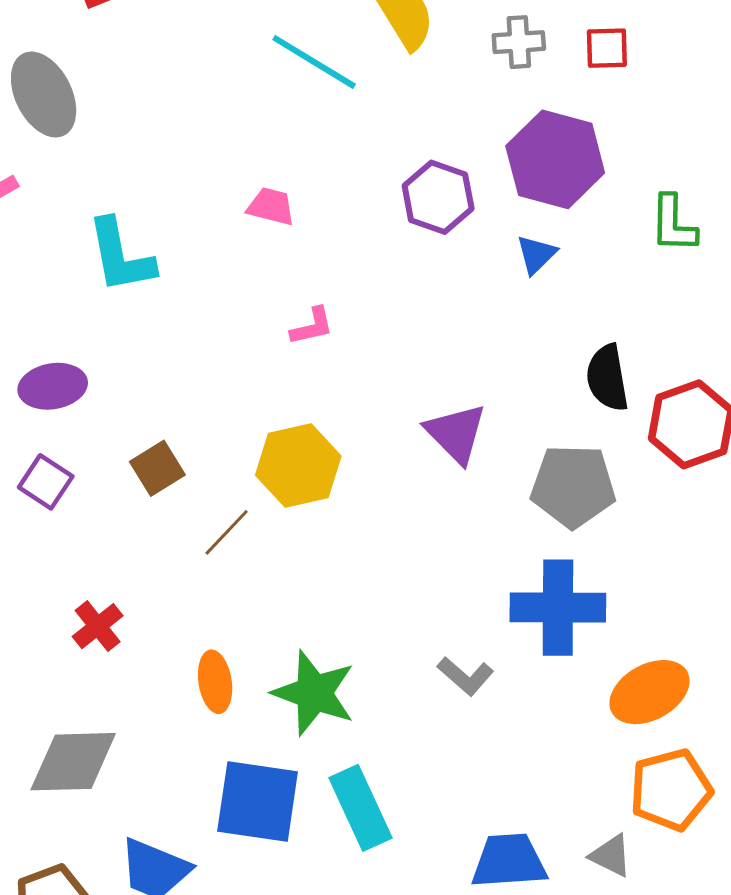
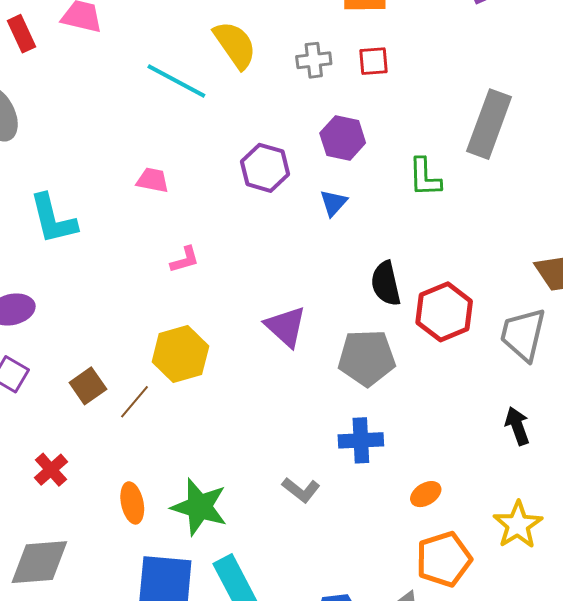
purple hexagon: (555, 159) -> (343, 138), size x0.7
brown square: (157, 468) -> (88, 386), moved
blue cross: (558, 608) -> (361, 440), size x0.7
orange ellipse: (649, 692) -> (426, 494), size x0.6

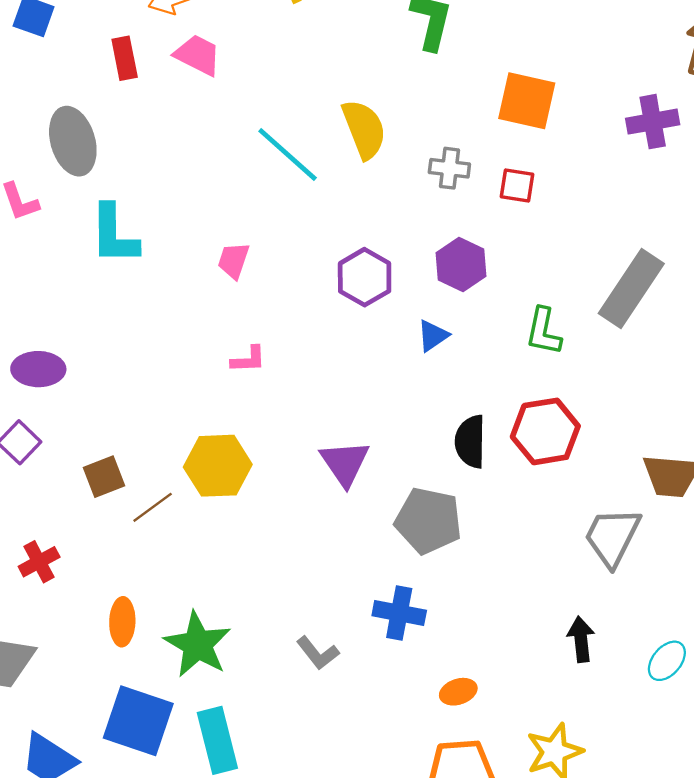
pink trapezoid: (153, 180) -> (234, 261), turned -96
cyan L-shape: (53, 219) -> (114, 235), moved
red hexagon: (444, 312) -> (545, 431), moved

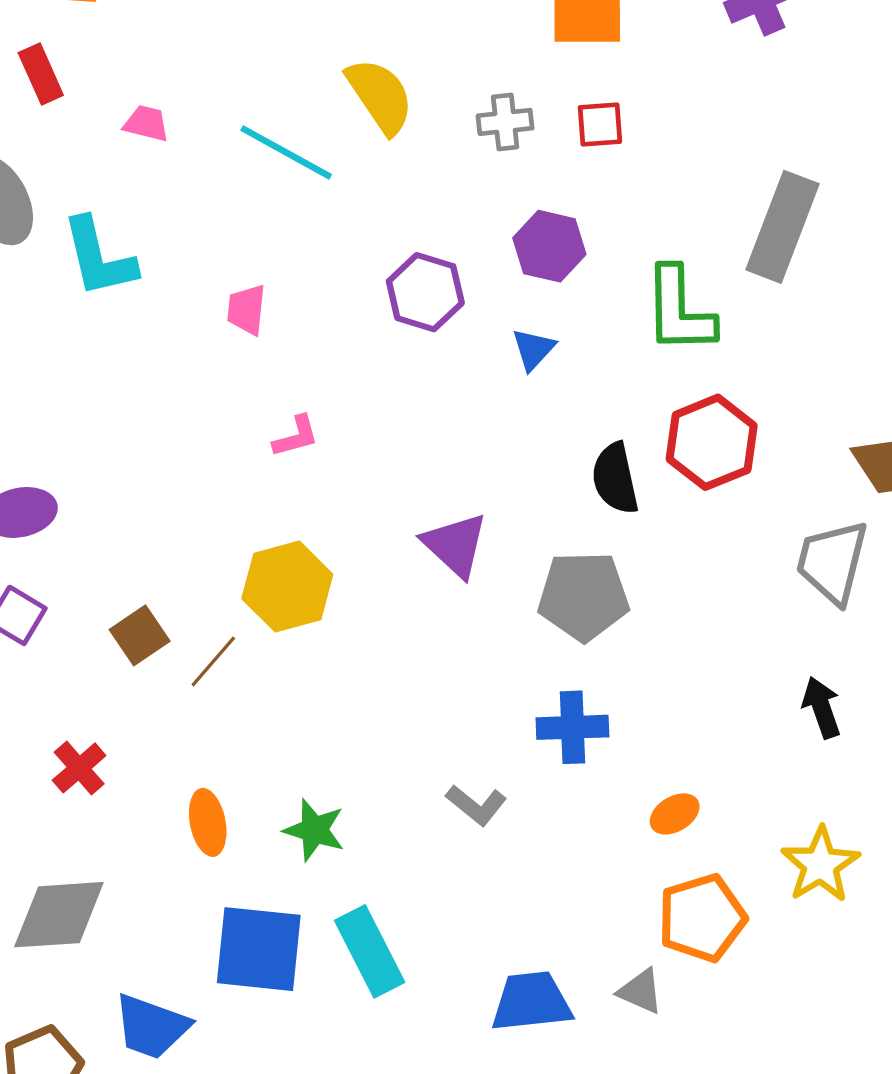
pink trapezoid: (198, 55) -> (146, 123), moved, size x0.7
cyan L-shape: (114, 235) -> (99, 257), moved
green L-shape: (544, 331) -> (679, 310), size x1.4
green star: (198, 645) -> (314, 830), size x0.7

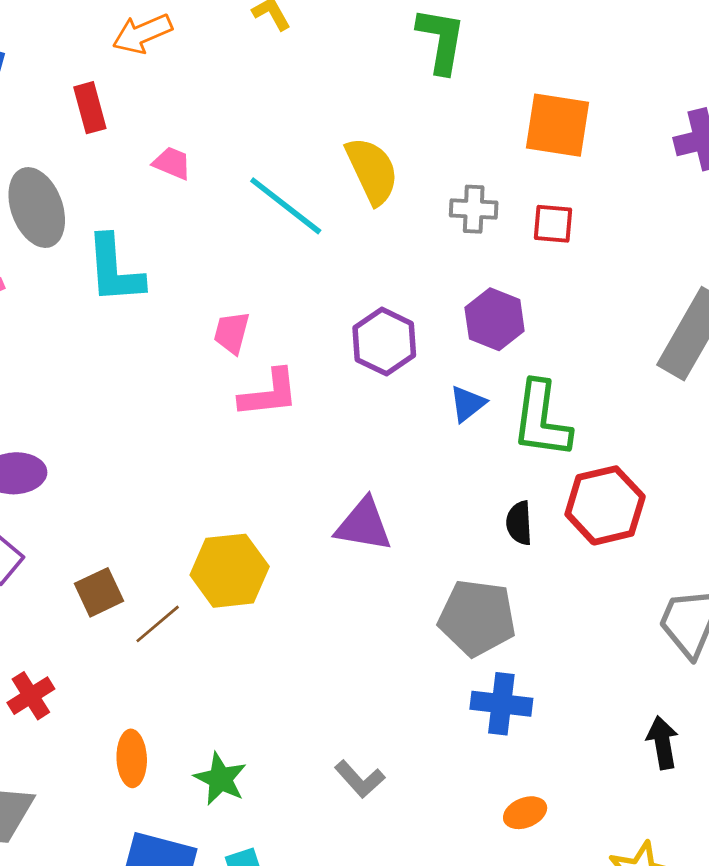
green L-shape: (679, 310) -> (541, 420), moved
pink L-shape: (296, 436) -> (269, 393), moved, size x1.5
black semicircle: (615, 478) -> (519, 523), size x0.7
purple triangle: (455, 545) -> (364, 525), moved, turned -42
blue cross: (572, 727) -> (501, 704), moved

